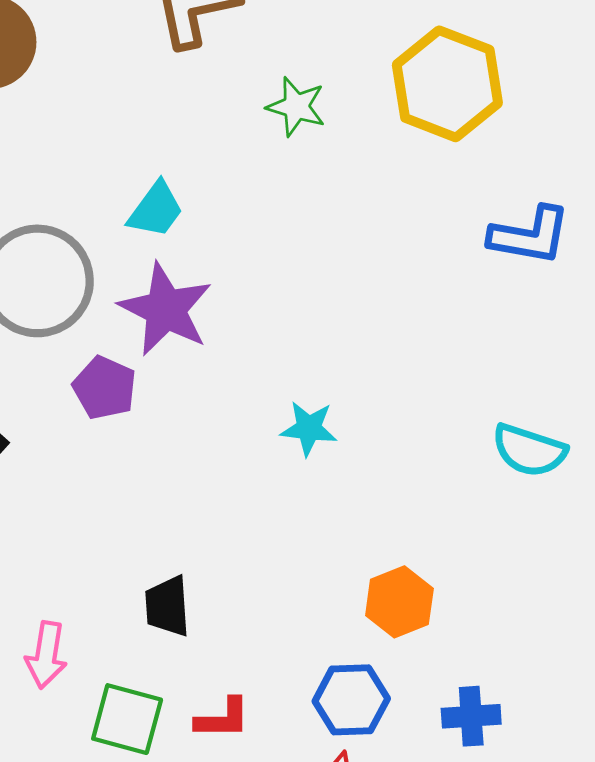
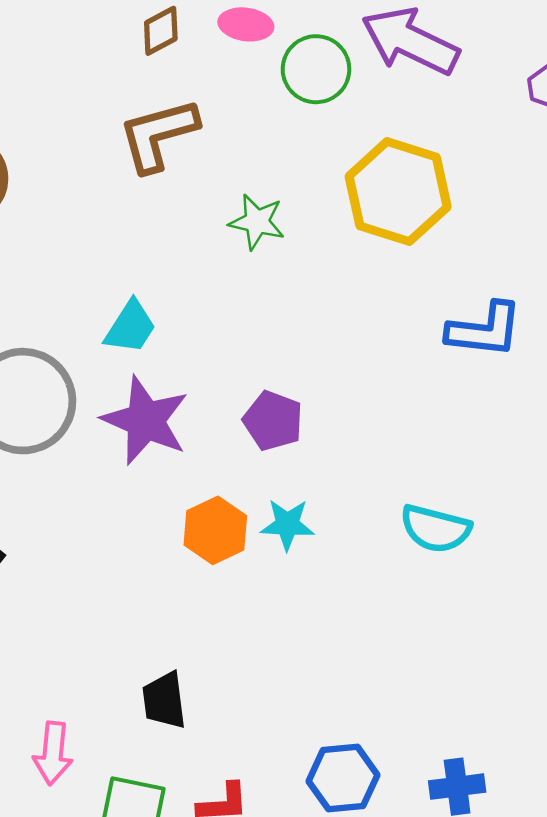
purple pentagon: (105, 388) -> (273, 421), moved
cyan semicircle: (529, 450) -> (436, 529), moved
orange hexagon: (399, 602) -> (215, 530), moved

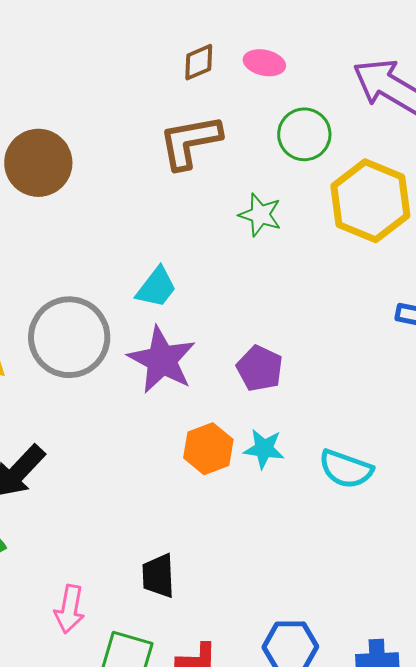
green circle: (316, 69) -> (304, 134), moved
cyan semicircle: (436, 529) -> (346, 469), moved

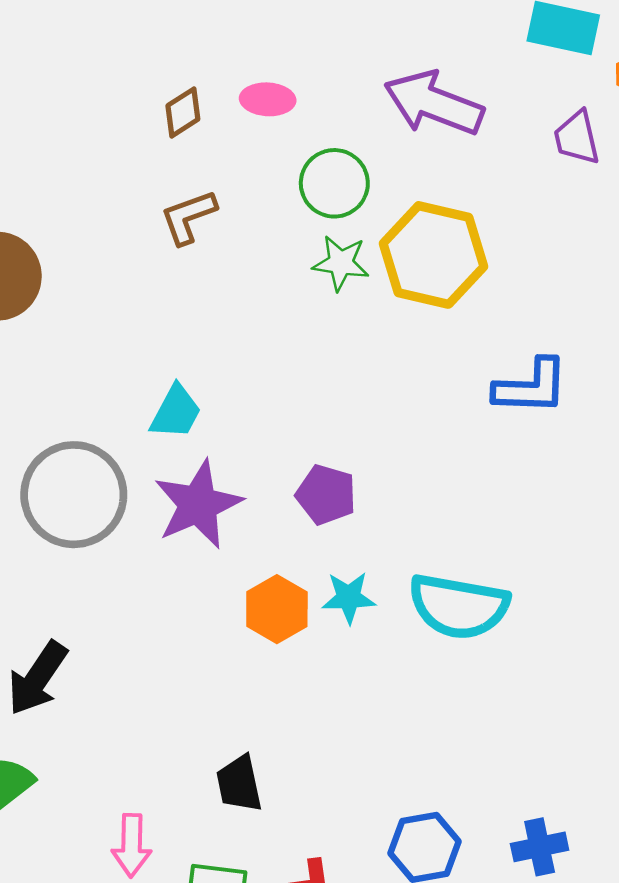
brown L-shape: (190, 142) -> (188, 217), size x0.7
green star: (260, 215) -> (341, 263), moved
purple star: (162, 360) -> (198, 504), turned 30
cyan semicircle: (346, 469) -> (459, 606), size x1.4

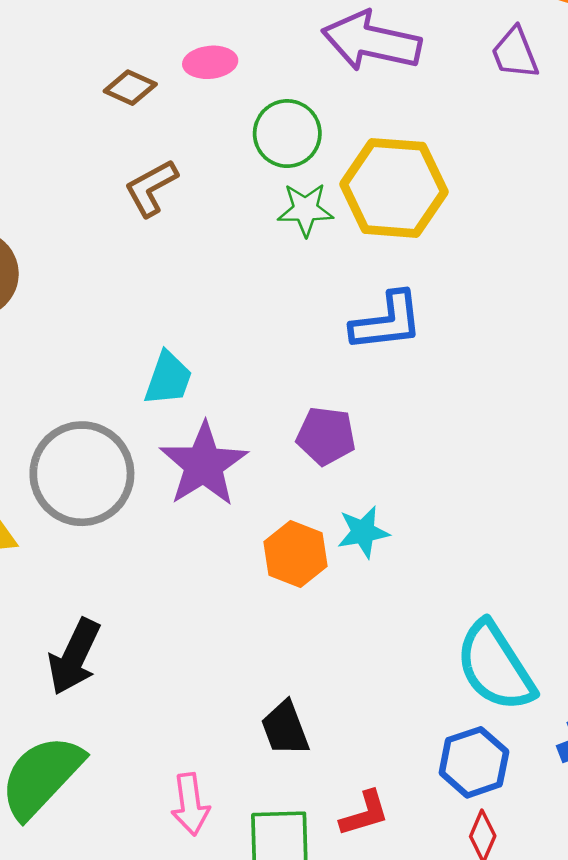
brown diamond: (183, 112) -> (130, 88), turned 66
blue L-shape: (531, 387) -> (387, 322), moved
cyan semicircle: (459, 606) -> (495, 667), moved, turned 56

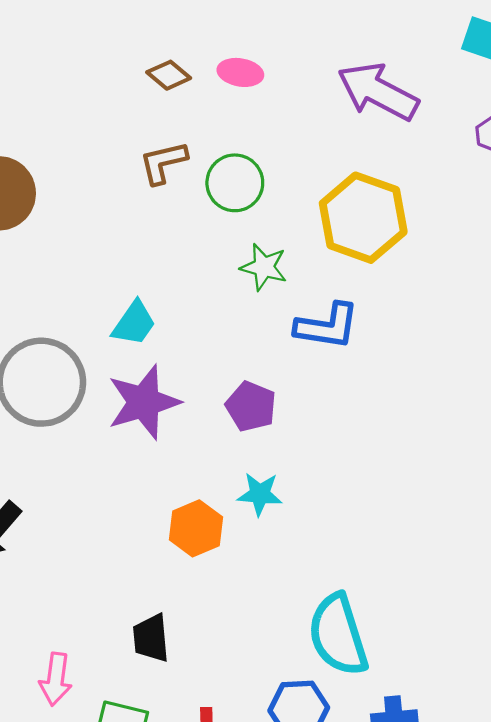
green circle: (287, 134) -> (235, 183), moved
green star: (305, 210) -> (264, 267), moved
orange hexagon: (296, 554) -> (196, 528), moved

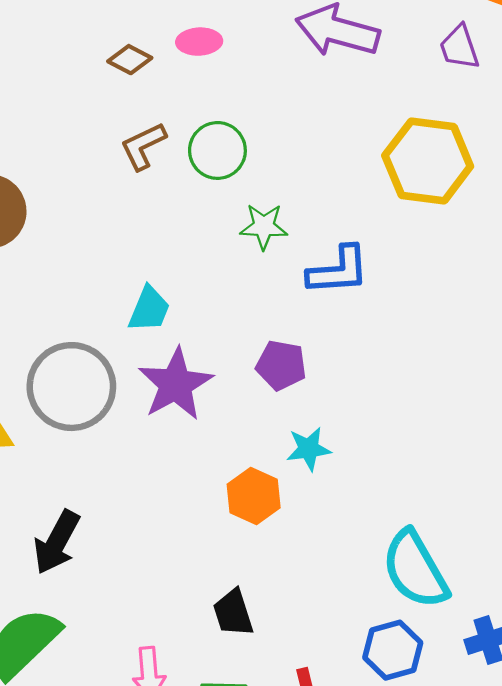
yellow hexagon: (363, 218) -> (428, 161), moved

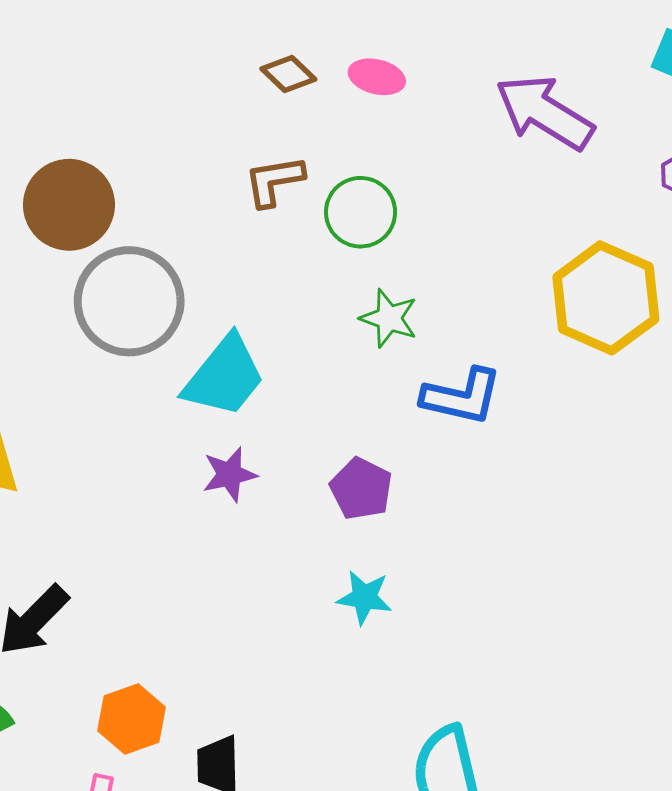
cyan trapezoid: (149, 309) -> (224, 376), size x1.5
purple star: (176, 384) -> (229, 474), size x0.6
gray circle: (71, 387) -> (129, 301), moved
orange hexagon: (254, 496) -> (132, 719), moved

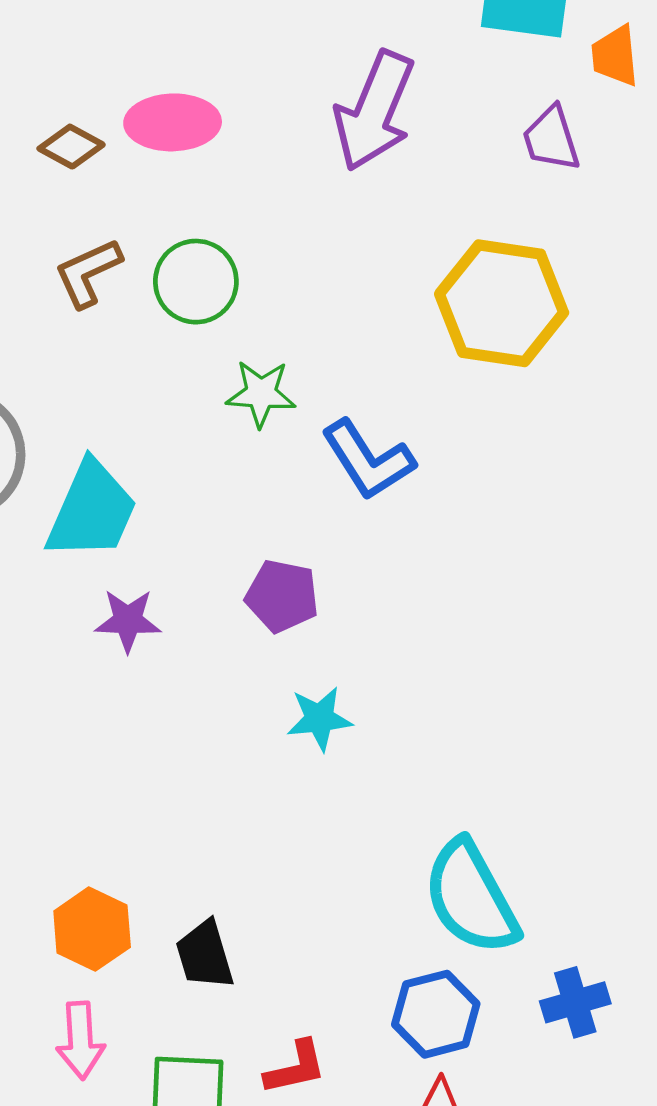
pink ellipse: (377, 77) -> (173, 122), size x1.4
purple arrow: (545, 112) -> (374, 111), turned -84
blue L-shape: (462, 396) -> (368, 460), turned 60
purple star: (229, 474) -> (128, 620), turned 30

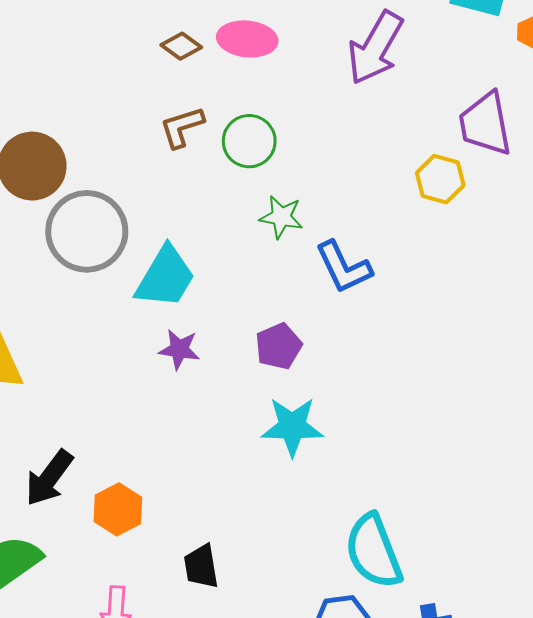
purple trapezoid: (551, 139) -> (485, 124), moved, size x1.5
yellow hexagon: (502, 303) -> (440, 179), size x0.6
purple pentagon: (282, 596) -> (278, 346), turned 30
cyan star: (319, 719) -> (292, 427), size x1.5
orange hexagon: (92, 929) -> (118, 509), moved

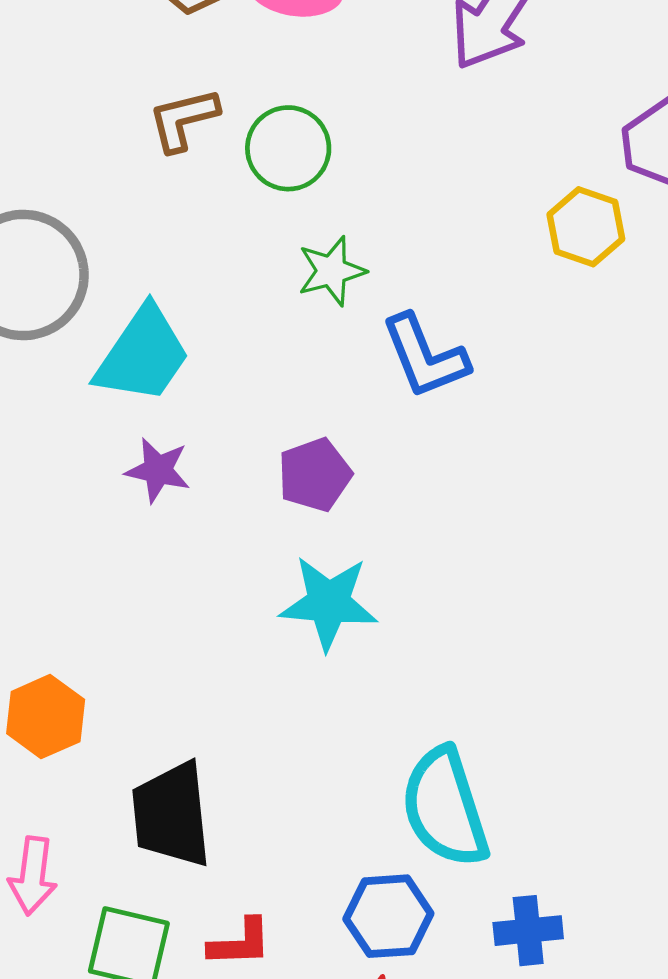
green star: (281, 217) -> (332, 271), turned -30
black trapezoid: (201, 566) -> (171, 815), size x1.5

